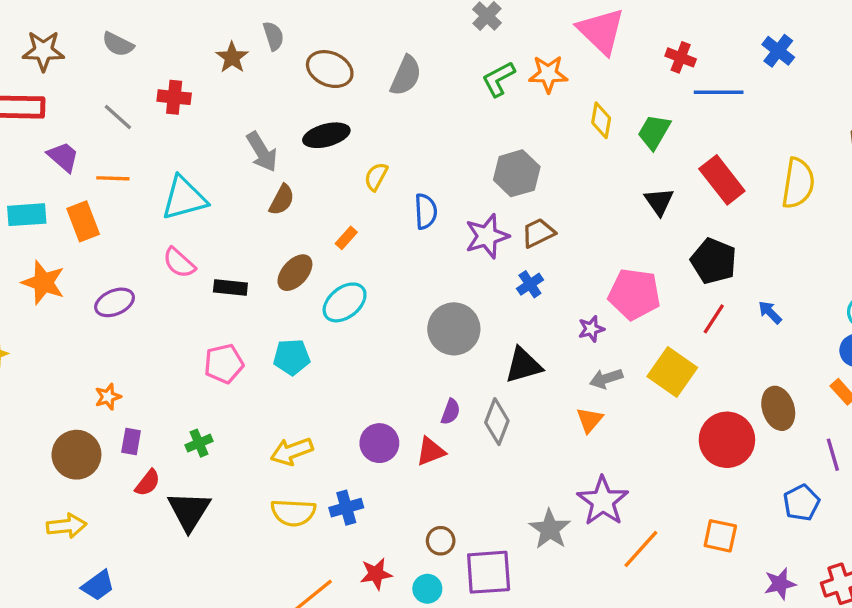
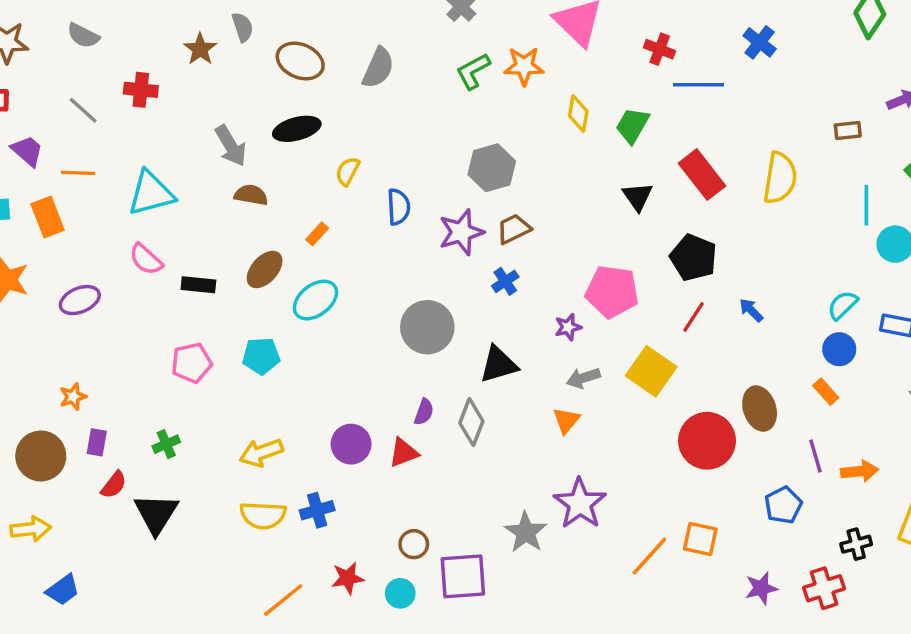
brown semicircle: (282, 200) -> (251, 195), turned -108
orange line: (641, 549) -> (649, 556), moved

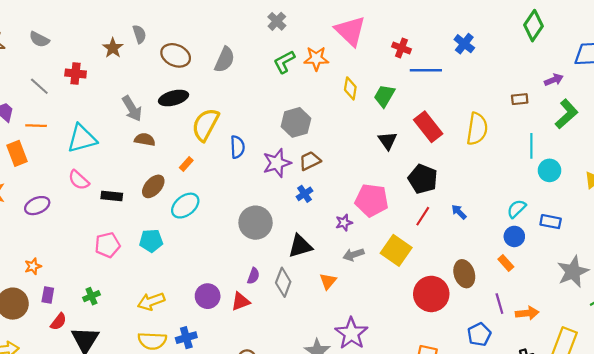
yellow semicircle: (348, 171) -> (205, 125), size x1.8
orange triangle: (566, 420) -> (328, 281), moved

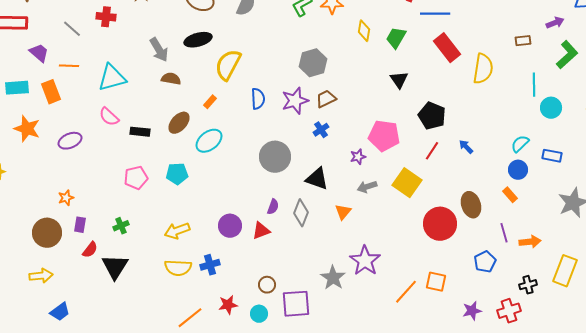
red rectangle: (428, 127) -> (447, 48), moved
blue semicircle: (237, 147) -> (258, 99), moved
black triangle: (300, 246) -> (317, 179), turned 35

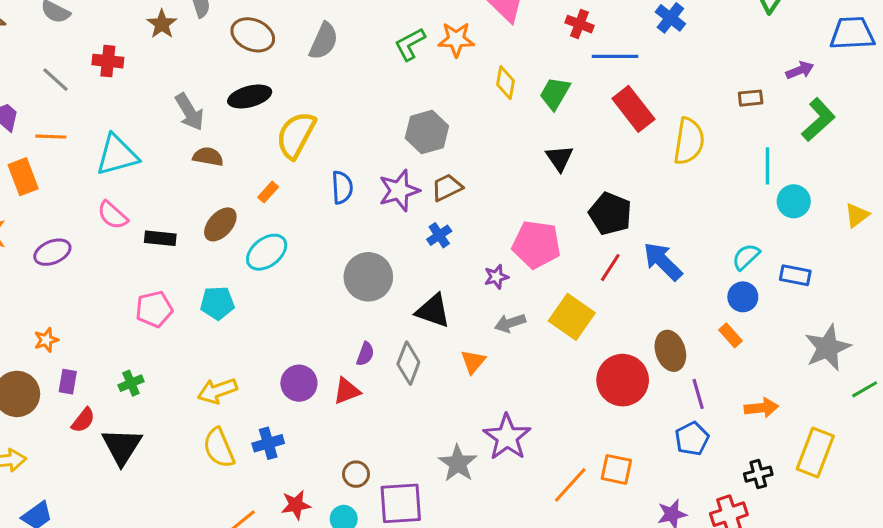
blue arrow: (466, 147) -> (663, 261), size x1.8
purple line: (504, 233) -> (698, 394), moved
yellow semicircle: (178, 268) -> (219, 448), turned 64

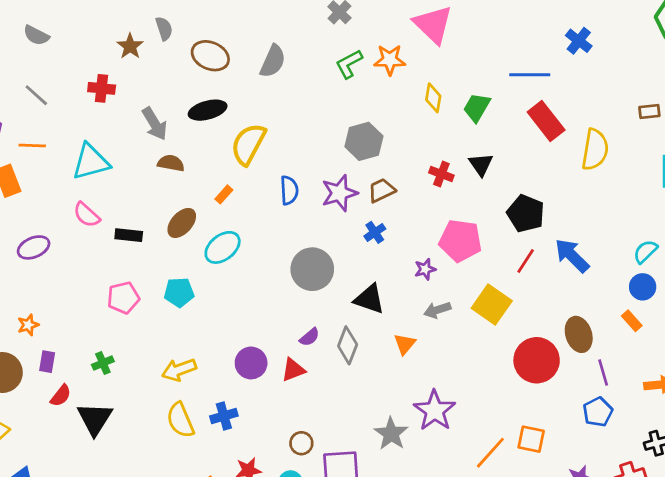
red cross: (579, 24) -> (441, 174), moved
red cross: (108, 61) -> (102, 88), moved
purple semicircle: (365, 354) -> (310, 337), turned 30

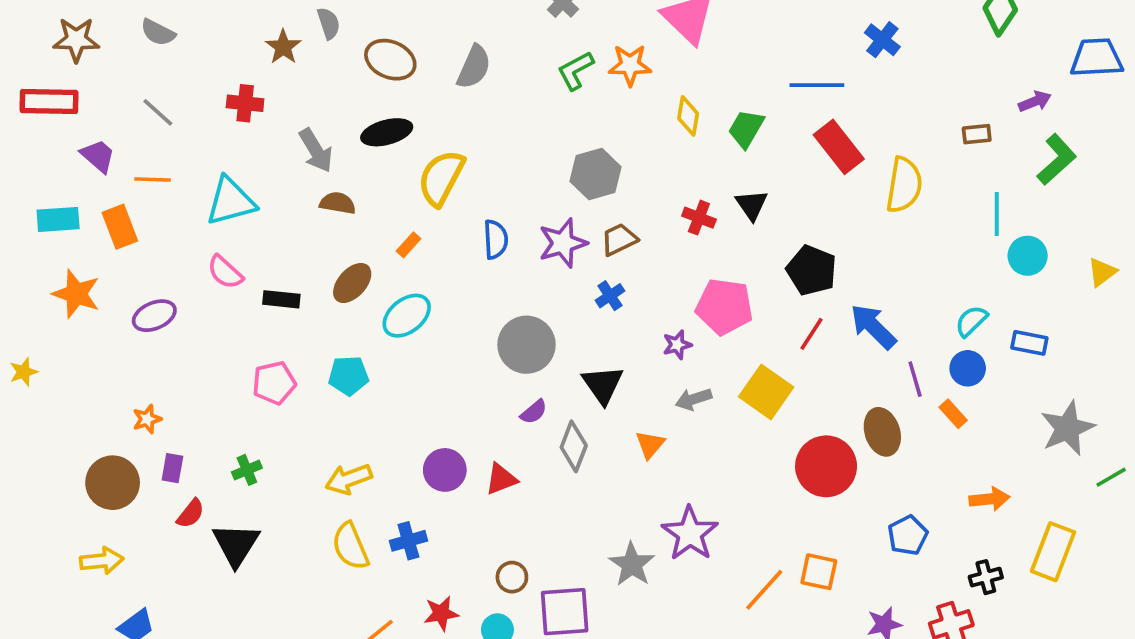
black triangle: (369, 299) -> (603, 385), turned 36
purple semicircle: (310, 337) -> (534, 412), moved
purple line: (603, 372) -> (915, 379), moved

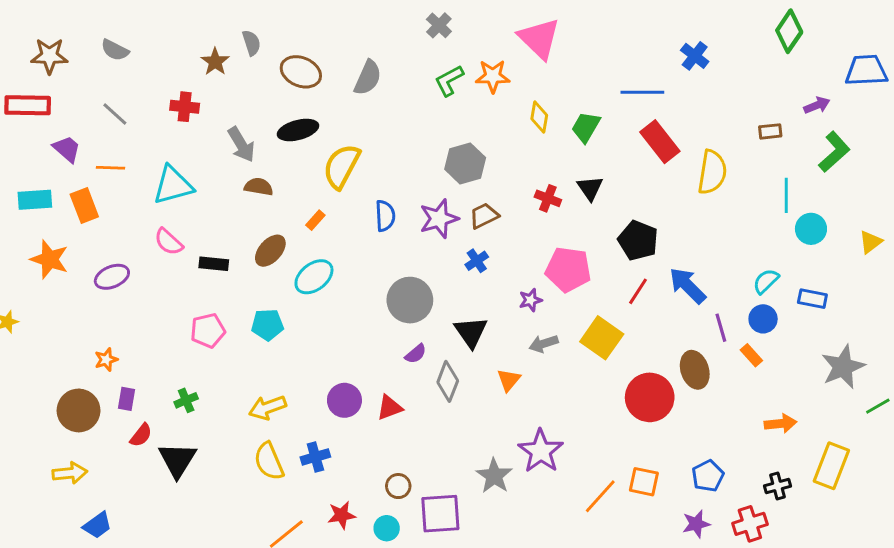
blue pentagon: (908, 535) -> (708, 476), moved

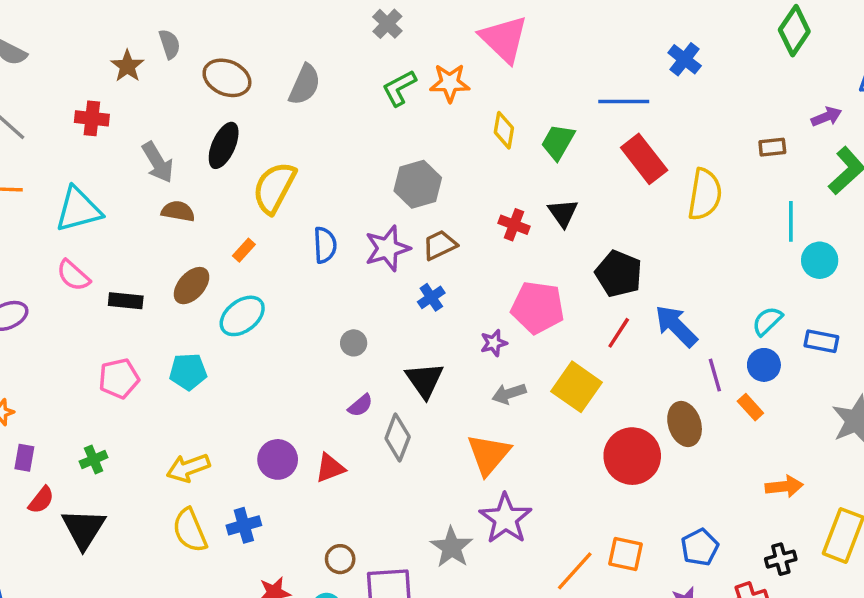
black ellipse: (298, 130) -> (224, 145), turned -51
gray circle: (410, 300) -> (354, 343), size x0.5
orange triangle: (509, 380) -> (489, 454), moved, size x1.6

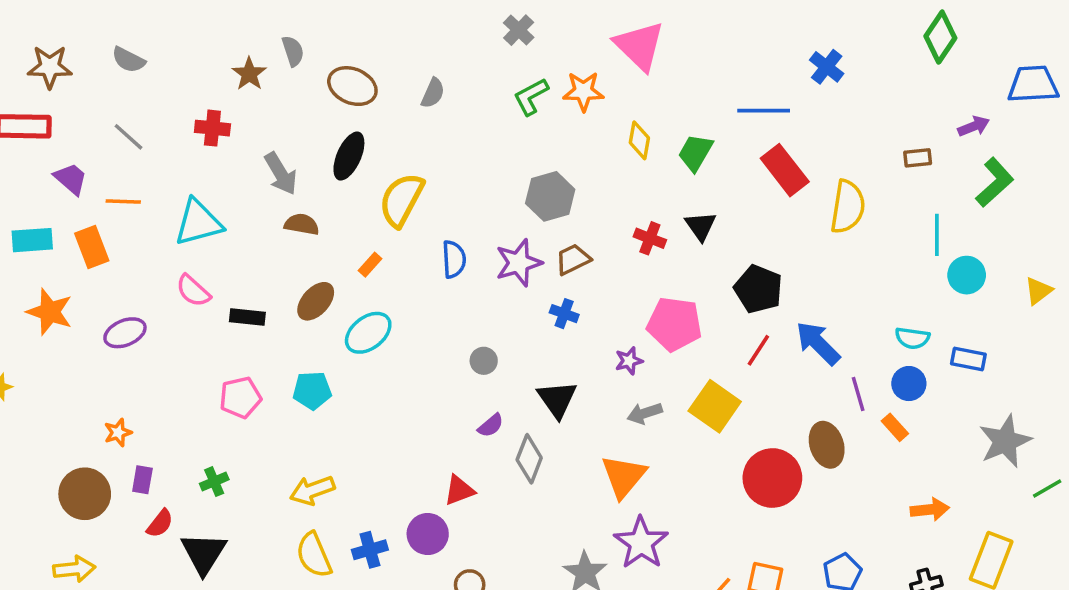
gray semicircle: (305, 85) -> (433, 93), size x0.7
blue cross: (431, 297) -> (564, 314), turned -36
cyan semicircle: (767, 321) -> (912, 338), turned -128
purple circle: (278, 459) -> (428, 534), moved

